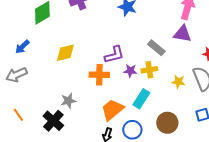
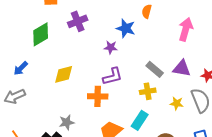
purple triangle: (182, 34) -> (182, 68), moved
purple star: (130, 71) -> (111, 47), moved

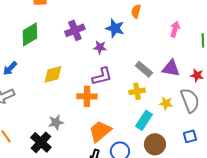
purple cross: (78, 21) -> (75, 30), moved
pink arrow: (186, 29) -> (175, 29), size x0.7
cyan rectangle: (140, 120) -> (144, 120), moved

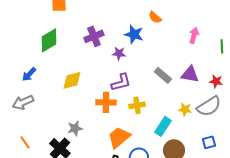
orange semicircle: (136, 11) -> (155, 17), turned -64
yellow cross: (137, 91) -> (137, 105), moved
gray semicircle: (190, 100) -> (209, 106), turned 80

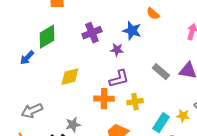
blue arrow: (29, 74) -> (27, 58), moved
gray arrow: (23, 102) -> (32, 111), moved
yellow star: (185, 109) -> (183, 116), moved

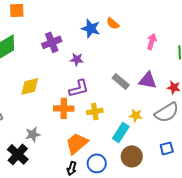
blue star: (132, 31) -> (91, 28), moved
yellow star: (183, 116) -> (136, 115), moved

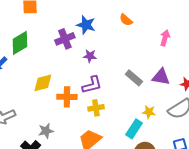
blue star: (91, 28) -> (86, 25), moved
orange cross: (64, 108) -> (67, 97), moved
yellow cross: (95, 111) -> (96, 108), moved

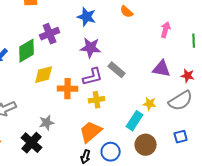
purple cross: (65, 39) -> (50, 34), moved
green diamond: (20, 43) -> (27, 51), moved
purple star: (90, 56) -> (91, 48), size x1.5
gray rectangle: (134, 78) -> (117, 70), moved

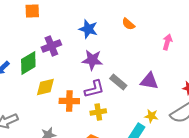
purple triangle: (162, 69) -> (149, 81), moved

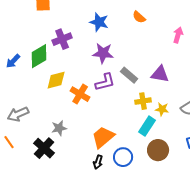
orange cross: (69, 101) -> (80, 94), turned 30
yellow cross: (98, 112) -> (143, 101), moved

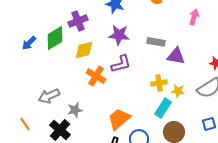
gray rectangle: (129, 75) -> (156, 42), moved, turned -30
yellow diamond: (56, 80) -> (84, 50), moved
gray arrow: (18, 114) -> (49, 96), moved

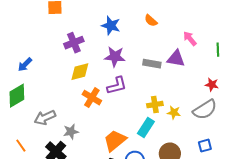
pink arrow: (194, 17) -> (190, 39), turned -56
green diamond: (55, 38) -> (17, 96), moved
purple triangle: (176, 56) -> (176, 59), moved
cyan rectangle: (163, 108) -> (146, 128), moved

